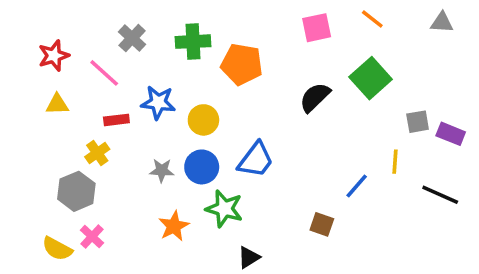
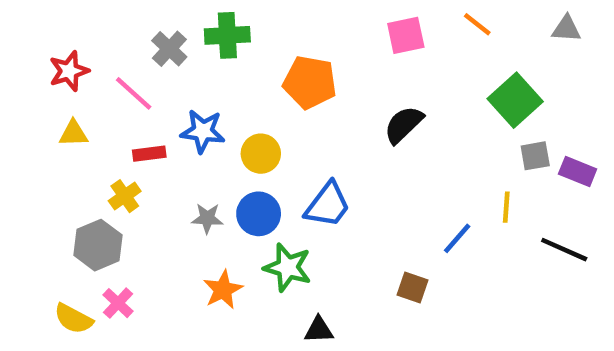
green cross: (193, 42) -> (227, 35), moved
green square: (371, 78) -> (515, 100), moved
black triangle: (249, 257) -> (319, 330), turned 30

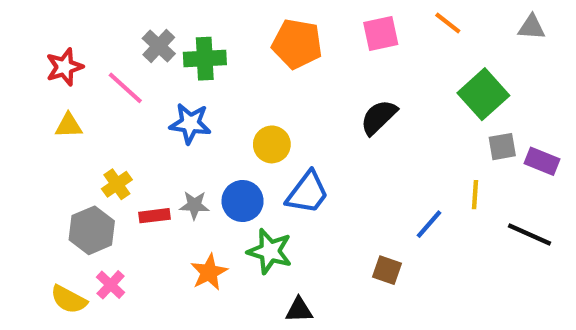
green cross: (227, 35) -> (205, 59), moved
orange pentagon: (310, 82) -> (297, 44), moved
red rectangle: (149, 154) -> (155, 216), moved
yellow circle: (261, 154) -> (272, 144), moved

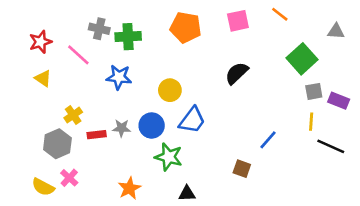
gray triangle: (532, 27) -> (336, 31), moved
gray cross: (159, 46) -> (99, 29), turned -30
yellow triangle: (69, 126) -> (43, 78), turned 36
yellow line: (475, 195) -> (311, 122), moved
orange star: (209, 272) -> (129, 188), moved

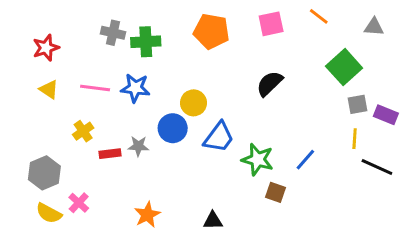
gray triangle: (336, 31) -> (374, 27), moved
pink line: (78, 55) -> (95, 88), moved, turned -35
blue circle: (152, 125) -> (173, 128), moved
gray hexagon: (57, 144) -> (44, 173), moved
green star: (169, 157) -> (258, 160), moved

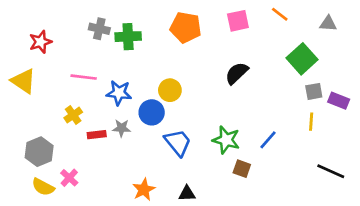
blue star: (135, 88) -> (119, 93), moved
yellow triangle: (49, 89) -> (23, 81), moved, size x1.5
blue trapezoid: (219, 137) -> (178, 142), moved, turned -76
black line: (377, 167) -> (331, 171), moved
orange star: (147, 215) -> (144, 190), moved

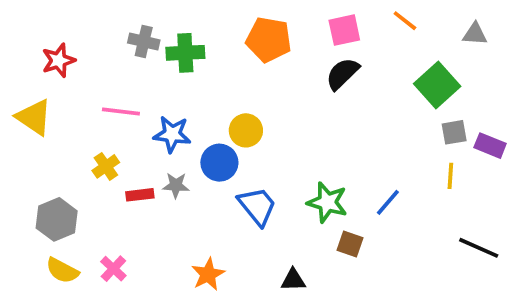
black semicircle: (237, 73) -> (342, 74), moved
pink cross: (69, 178) -> (113, 269), moved
black triangle: (187, 193) -> (293, 280), moved

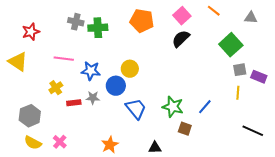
pink square: (344, 30) -> (182, 16), turned -30

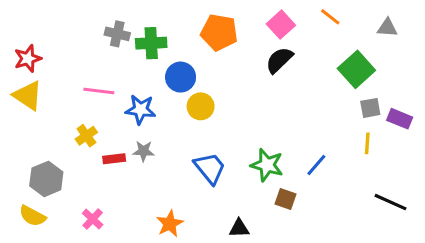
red star: (31, 32) -> (28, 59), moved
blue circle: (116, 86) -> (181, 77), moved
yellow semicircle: (33, 143) -> (32, 216), moved

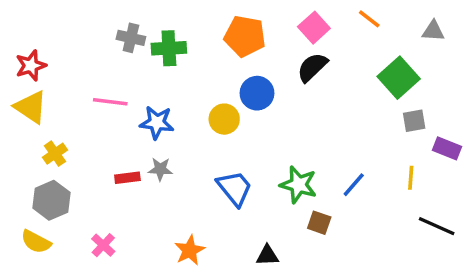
blue circle: (181, 77) -> (257, 93), moved
purple rectangle: (400, 119) -> (447, 148), moved
yellow cross: (86, 136) -> (55, 154), moved
yellow line: (367, 143) -> (411, 178), moved

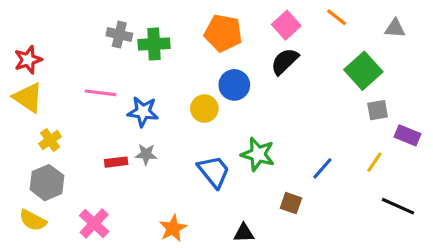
yellow line: (411, 178) -> (374, 162), turned 30
green star: (298, 185) -> (258, 154), moved
pink cross: (103, 245) -> (94, 223), size x1.4

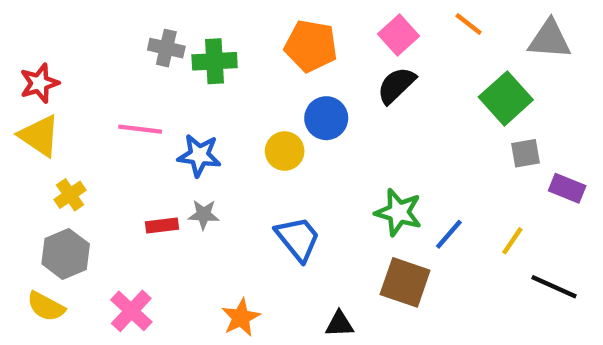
gray triangle: (395, 28) -> (550, 39), size x1.5
green star: (258, 154) -> (398, 212), moved
yellow line: (374, 162) -> (512, 241), moved
brown square: (291, 203) -> (405, 282), size x1.6

